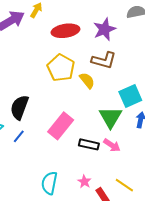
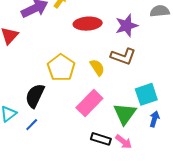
yellow pentagon: (61, 68) -> (61, 68), moved
yellow semicircle: (87, 81) -> (97, 67), moved
pink rectangle: (61, 126) -> (89, 103), moved

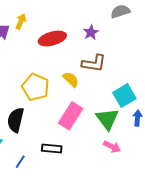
purple star: (127, 26) -> (91, 32), size x0.7
blue line: (32, 125) -> (20, 162), moved
black rectangle: (101, 139) -> (52, 149), moved

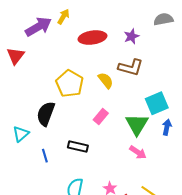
pink rectangle: (71, 116) -> (101, 116), size x0.6
blue line: (20, 162) -> (45, 156), turned -56

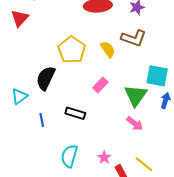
cyan square: (157, 103) -> (157, 76), turned 30

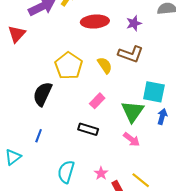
cyan triangle: (19, 96) -> (13, 157), moved
black rectangle: (75, 113) -> (88, 129), moved
blue line: (42, 120) -> (39, 136), turned 32

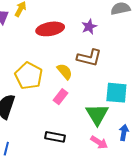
pink rectangle: (97, 101) -> (61, 97), moved
blue arrow: (162, 117) -> (124, 132), moved

